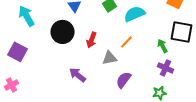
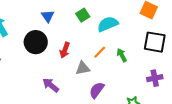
green arrow: (162, 46) -> (122, 55), moved
purple cross: (166, 68) -> (155, 78), moved, turned -35

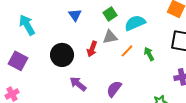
black circle: (36, 42) -> (62, 55), moved
gray triangle: (83, 68) -> (110, 37), moved
purple semicircle: (97, 90) -> (114, 89), moved

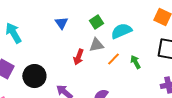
black circle: (62, 55) -> (34, 76), moved

